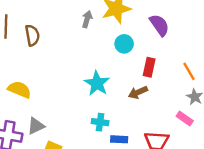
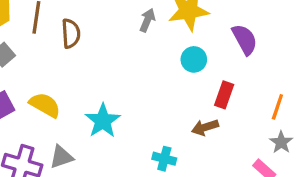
orange line: (189, 71) -> (277, 107), turned 42
cyan star: (97, 83) -> (103, 121), moved
cyan cross: (100, 122) -> (164, 159), moved

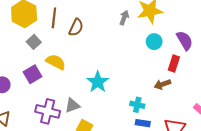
brown semicircle: (71, 33) -> (76, 27), turned 30
purple semicircle: (245, 39) -> (185, 41), moved
yellow semicircle: (45, 105) -> (56, 62), moved

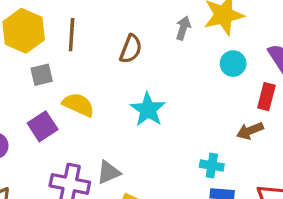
brown semicircle: (76, 27) -> (131, 49), moved
gray square: (34, 42) -> (42, 75), turned 32
cyan star: (98, 82) -> (148, 109), moved

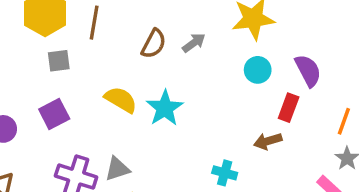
gray arrow: (183, 28) -> (194, 43), moved, turned 30
yellow semicircle: (78, 105) -> (121, 100), moved

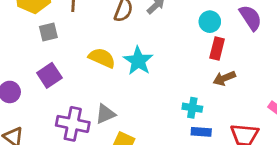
red rectangle: (289, 108) -> (217, 49), moved

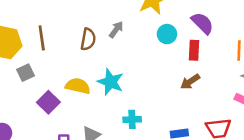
red rectangle: (217, 49) -> (194, 50), moved
purple square: (49, 75) -> (48, 102), moved
cyan cross: (192, 108) -> (132, 119), moved

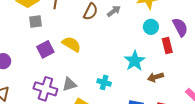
red rectangle: (194, 50) -> (167, 46), turned -35
cyan star: (111, 82) -> (135, 61), moved
brown arrow: (190, 82) -> (155, 77), moved

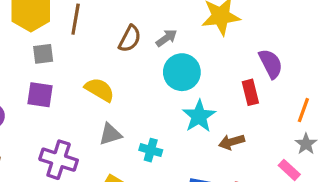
cyan circle: (151, 27) -> (182, 72), moved, size x1.5
purple square: (45, 49) -> (40, 95), moved, turned 36
gray triangle: (69, 84) -> (110, 134), moved

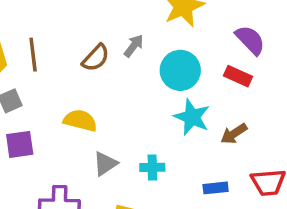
brown semicircle: (130, 39) -> (96, 58), turned 32
cyan circle: (182, 72) -> (180, 70), moved
red rectangle: (250, 92) -> (238, 76), turned -35

